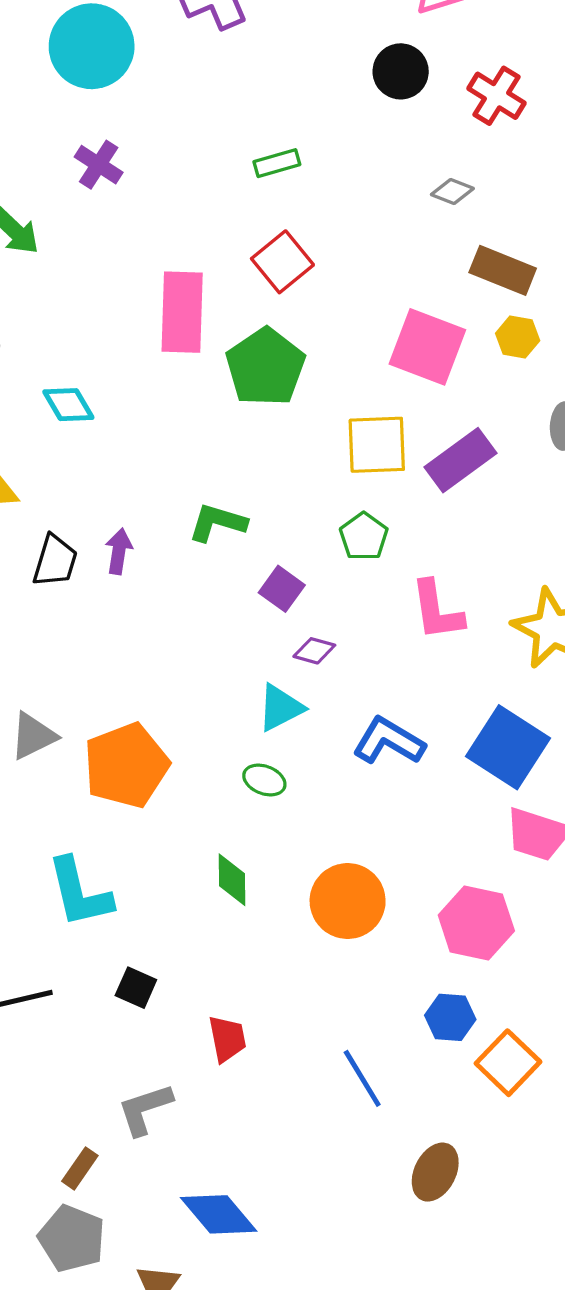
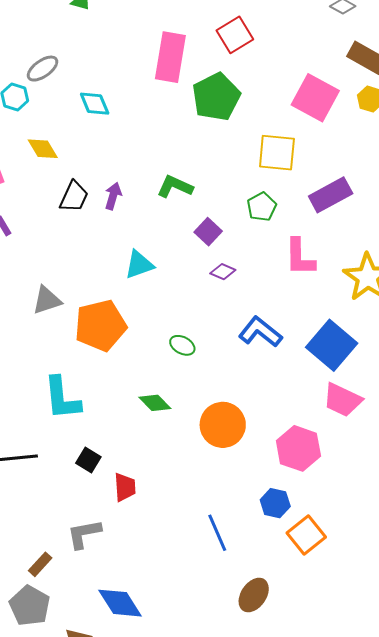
purple rectangle: (461, 460) -> (331, 195), moved
cyan triangle: (281, 708) -> (139, 265), moved
green diamond: (232, 880) -> (155, 403), turned -52
red trapezoid: (227, 1039) -> (125, 487), moved

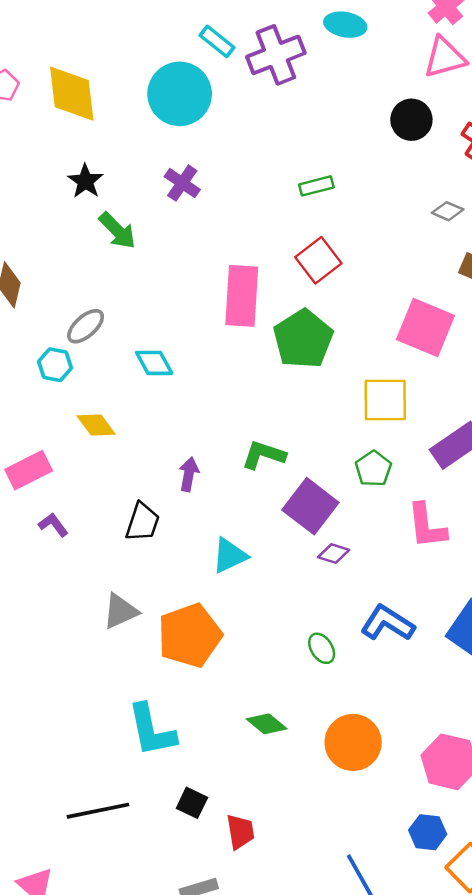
black trapezoid: (74, 197) -> (142, 522), moved
purple square: (208, 232) -> (310, 506), size x1.6
green ellipse: (182, 345) -> (322, 648), moved, turned 35

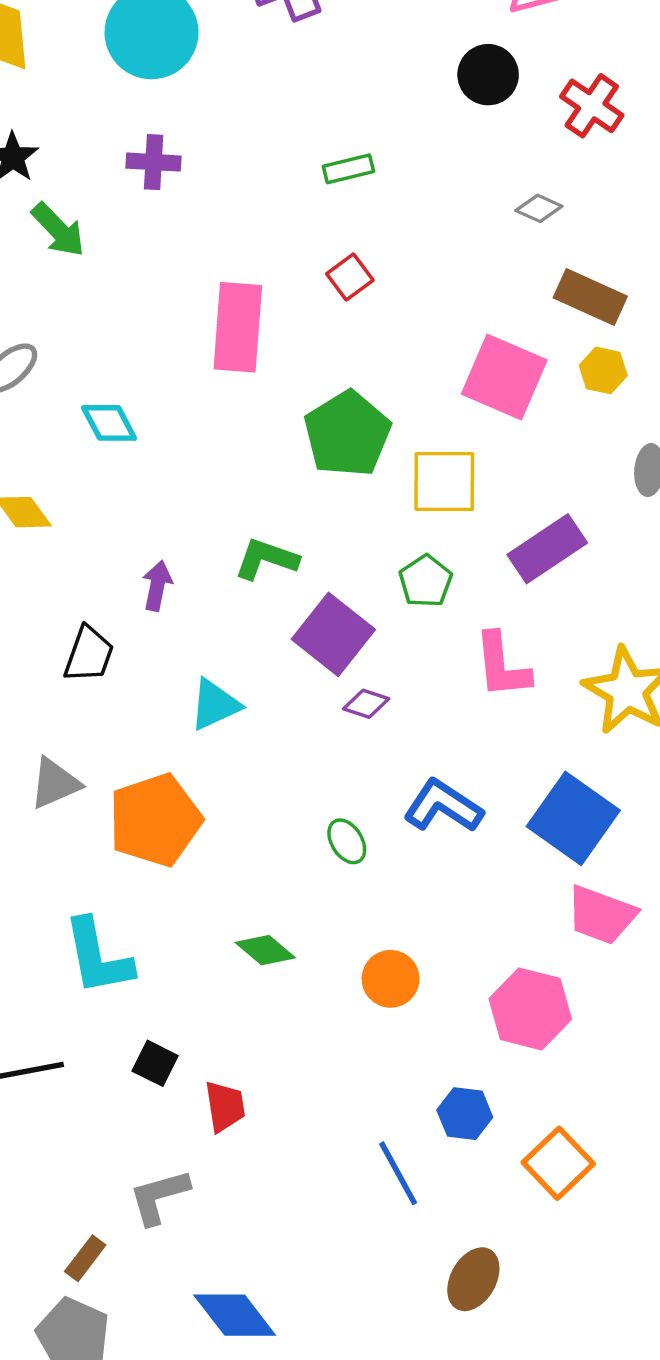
purple cross: (182, 183) -> (154, 162), turned -32
red square: (318, 260) -> (350, 277), size x0.7
green pentagon: (303, 339) -> (347, 434), moved
orange circle: (353, 742) -> (391, 979), size x0.7
blue hexagon: (428, 832) -> (465, 1114), moved

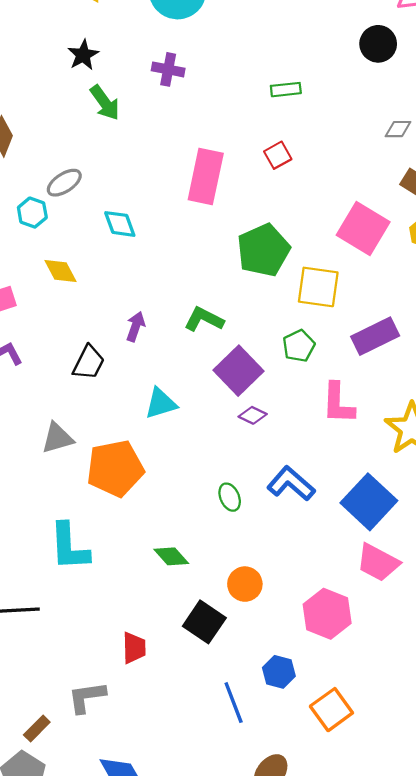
gray diamond: (539, 208) -> (398, 129), turned -32
black square: (155, 1063) -> (204, 622), moved, size x1.5

